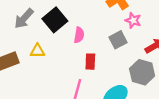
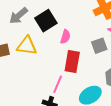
yellow triangle: (37, 51) -> (27, 46), size x1.5
red rectangle: (90, 62) -> (72, 62), size x1.5

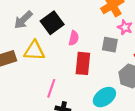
gray square: (99, 46) -> (110, 45), turned 35
pink line: (58, 84) -> (51, 88), moved

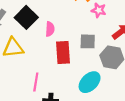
gray square: (110, 45) -> (88, 41), moved

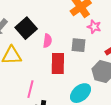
gray square: (88, 41) -> (78, 45), moved

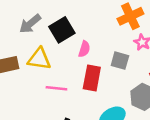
pink line: (30, 89) -> (56, 88), moved, turned 72

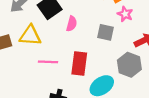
red rectangle: (92, 78) -> (79, 64), moved

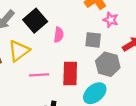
yellow triangle: (30, 36) -> (19, 51), turned -35
gray hexagon: (129, 65) -> (108, 64), moved

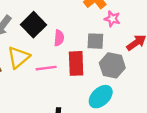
red rectangle: (70, 73) -> (76, 63), moved
pink line: (39, 75) -> (46, 68), moved

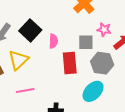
pink star: (112, 19) -> (104, 30), moved
pink line: (46, 68) -> (25, 90), moved

